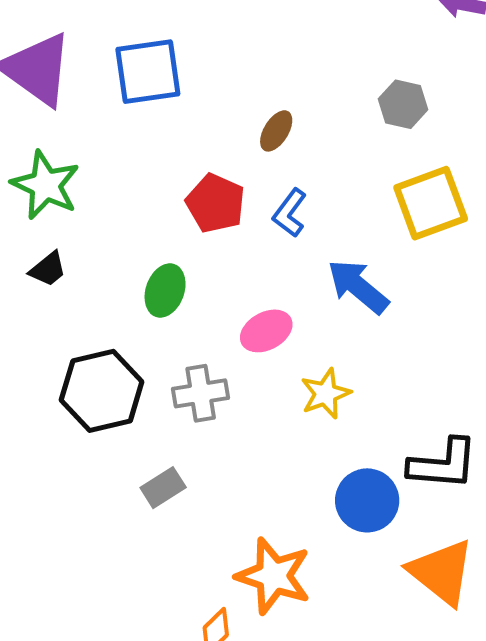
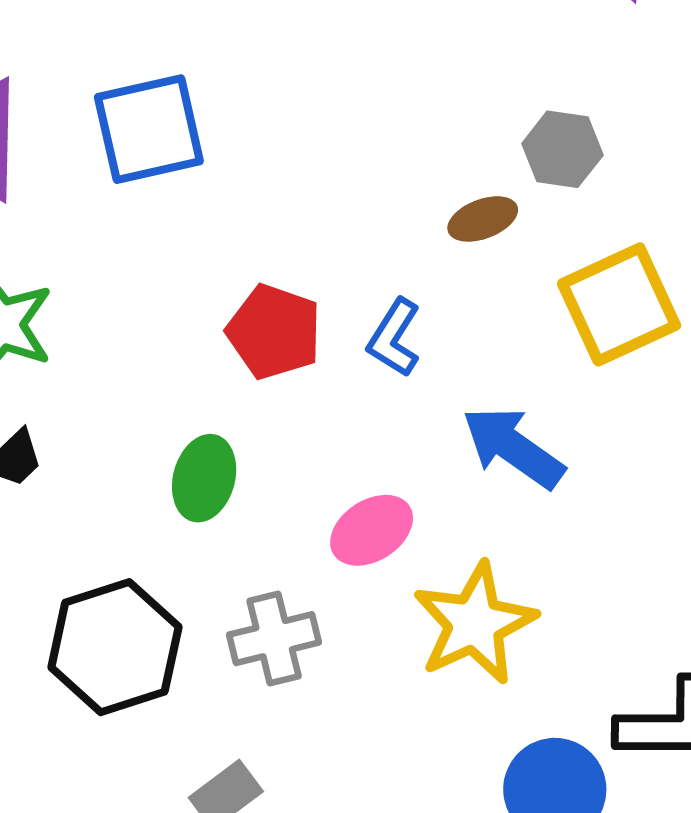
brown ellipse: (276, 131) -> (483, 219), moved, turned 42
yellow star: (326, 394) -> (475, 623), size x1.5

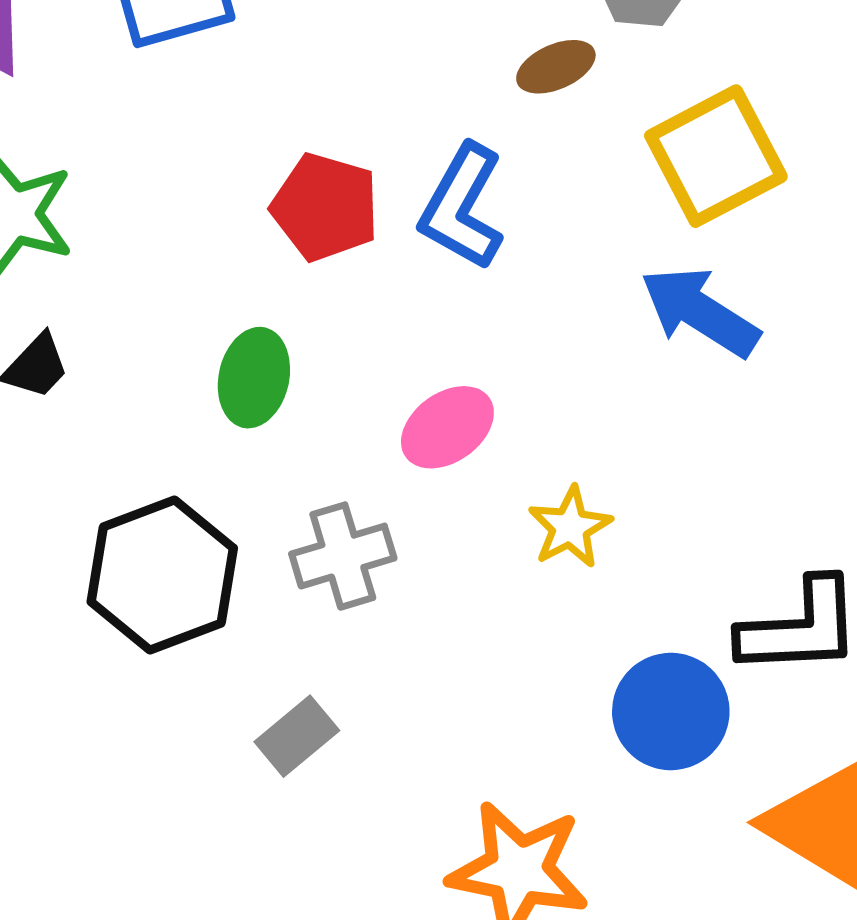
blue L-shape: (394, 338) -> (462, 207), size x1.4
blue arrow: (513, 447) -> (700, 312), moved
yellow star: (475, 623) -> (570, 527), size x0.6

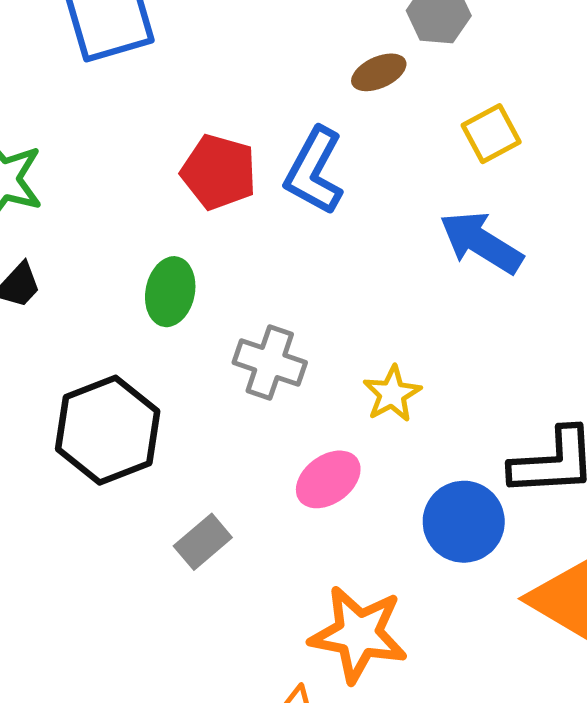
yellow square: (716, 156) -> (491, 134), size x0.6
pink ellipse: (447, 427) -> (328, 479), moved
gray cross: (343, 556) -> (270, 362), moved, turned 36

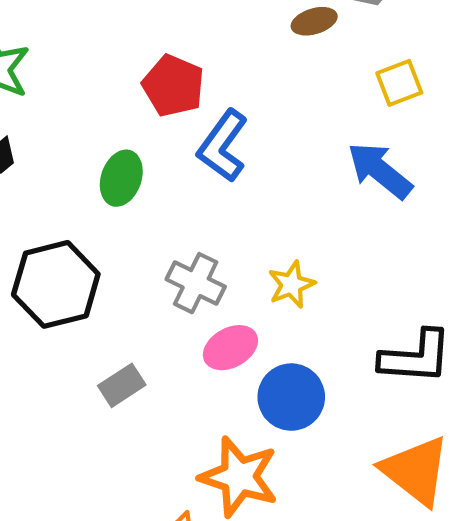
blue L-shape: (314, 171) -> (223, 146), moved
gray cross: (270, 362) -> (196, 283), moved
blue circle: (464, 522) -> (291, 397), moved

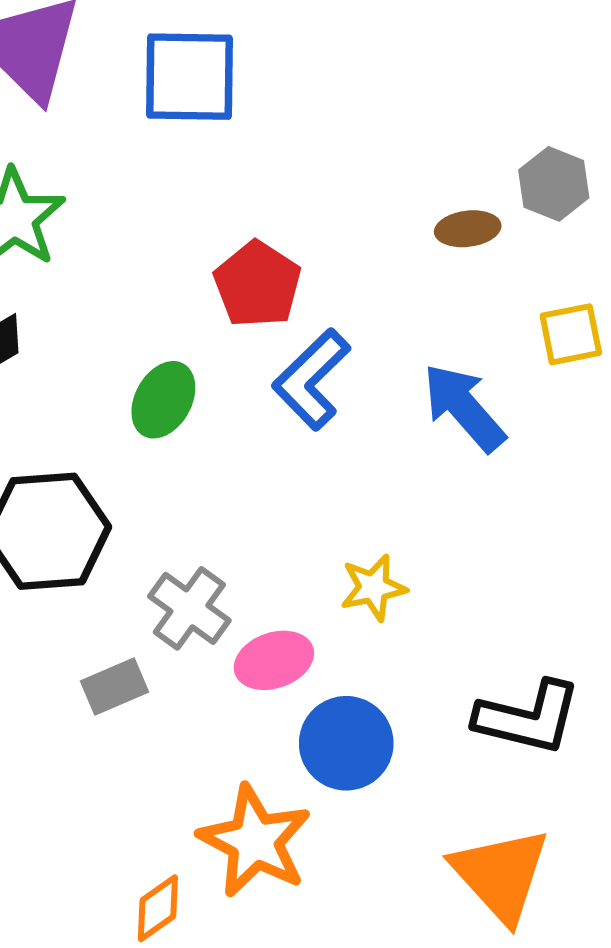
blue arrow: (380, 170) -> (464, 407), moved
gray cross: (196, 283) -> (189, 608), moved

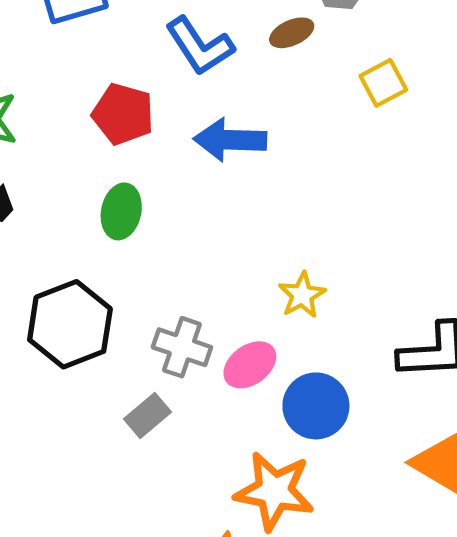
red pentagon: (257, 284) -> (123, 114), moved
blue L-shape: (311, 379) -> (200, 46), moved, turned -62
blue arrow: (464, 407) -> (230, 140), moved, turned -30

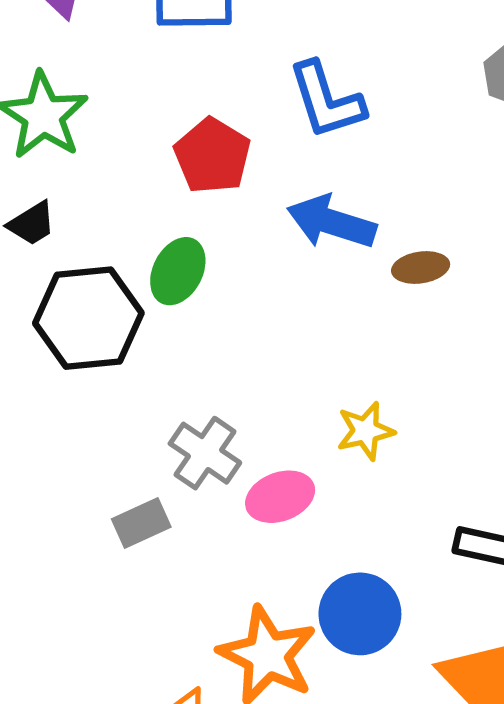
brown ellipse: (292, 33) -> (421, 267), moved
black hexagon: (70, 324) -> (88, 318), moved
blue circle: (316, 406) -> (360, 614), moved

